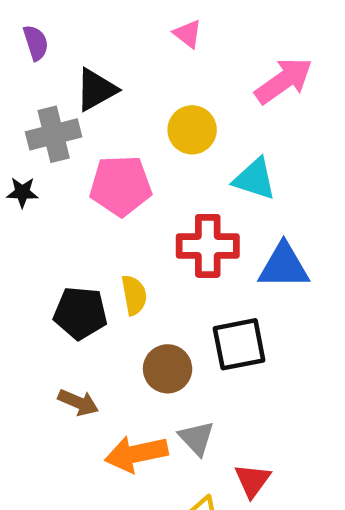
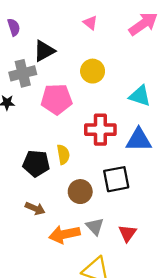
pink arrow: (284, 81) -> (143, 24), moved
cyan triangle: (255, 179) -> (140, 96), moved
red triangle: (252, 481) -> (127, 233), moved

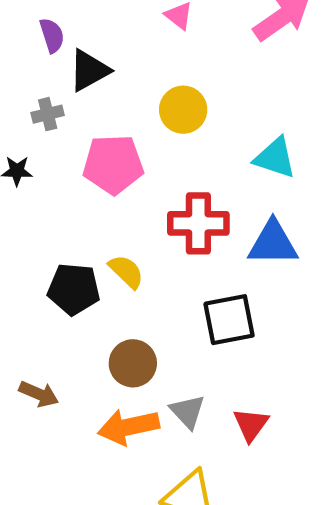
purple semicircle: (14, 27) -> (52, 35), moved
gray cross: (23, 73) -> (48, 114), size x0.6
yellow semicircle: (63, 154) -> (126, 272), turned -36
brown circle: (80, 192) -> (133, 363), moved
brown arrow: (35, 208) -> (39, 394), moved

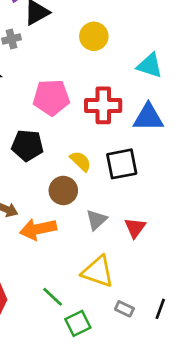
pink pentagon: (113, 164) -> (51, 97), moved
yellow semicircle: (126, 272) -> (81, 161), moved
gray triangle: (188, 411) -> (97, 220), turned 30
orange arrow: (128, 427) -> (38, 229), moved

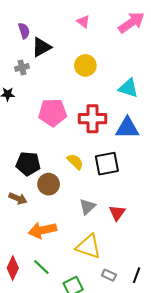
black pentagon: (27, 145) -> (28, 164), moved
brown circle: (63, 191) -> (49, 184), moved
orange arrow: (38, 229) -> (42, 230), moved
green line: (53, 297) -> (41, 267), moved

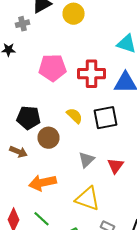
yellow circle: (85, 65) -> (74, 14), moved

